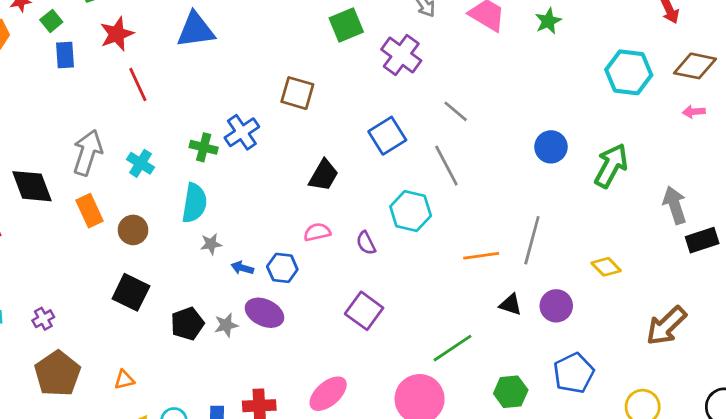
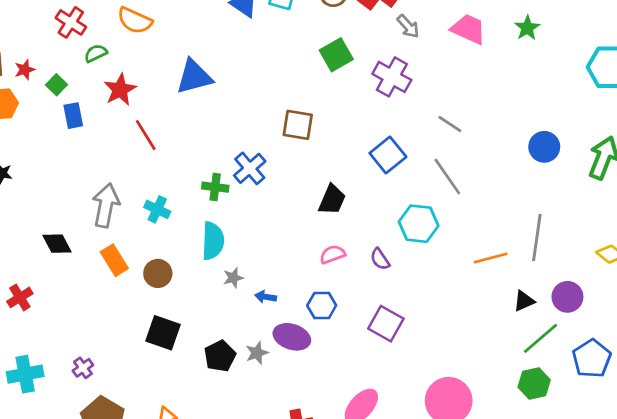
black diamond: (32, 186) -> (57, 244), size x0.7
blue hexagon: (282, 268) -> (322, 305), moved
black triangle: (511, 305) -> (524, 301), turned -35
green line: (452, 348) -> (541, 338), moved

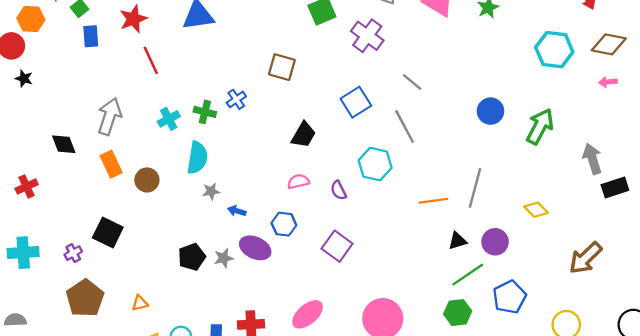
blue cross: (250, 168) -> (236, 99), size x0.7
cyan cross: (157, 209) -> (169, 119), moved, turned 30
black square: (163, 333) -> (108, 233), moved

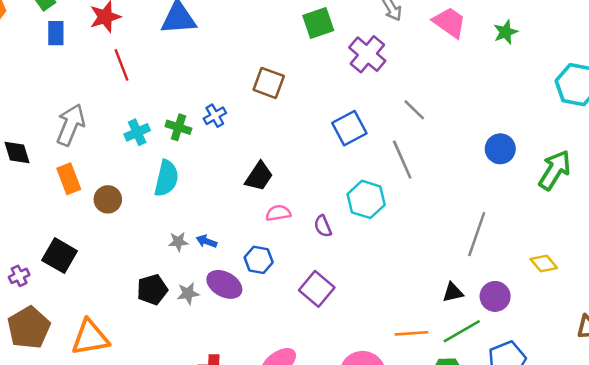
black trapezoid: (304, 135) -> (259, 176), moved
gray star: (211, 191) -> (178, 242), moved
orange line: (433, 201) -> (412, 333), moved
orange triangle: (140, 303) -> (90, 338), size x2.0

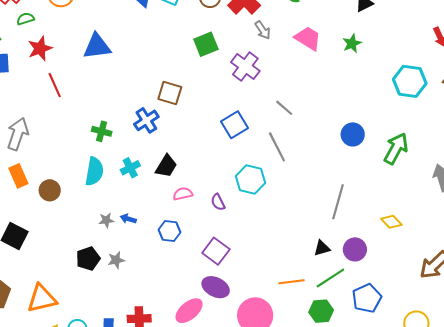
blue cross: (215, 116) -> (146, 120), moved, size x1.4
cyan cross: (137, 132) -> (130, 168), moved
purple ellipse: (224, 284) -> (216, 287), moved

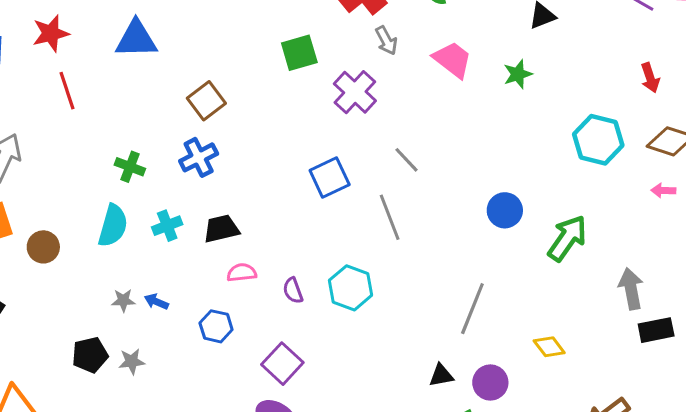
brown square: (170, 93) -> (206, 101), moved, turned 30
black trapezoid: (166, 166) -> (221, 229), turned -140
cyan hexagon: (251, 179) -> (351, 288), moved

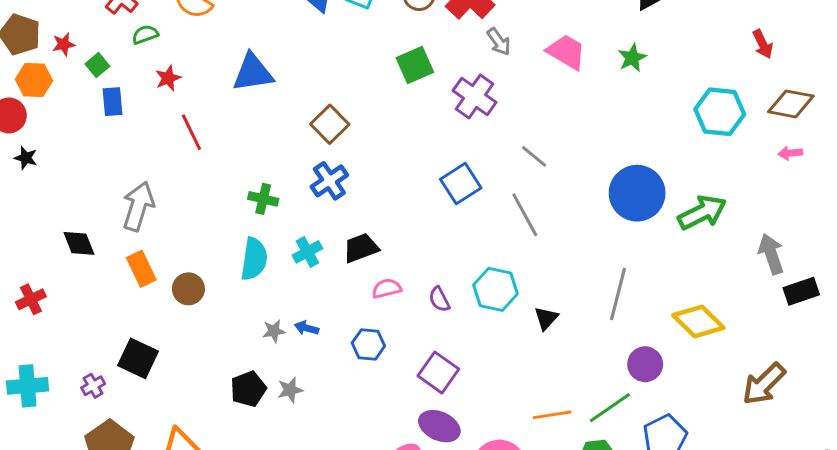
red star: (51, 33) -> (168, 78), size x0.7
blue circle: (505, 210) -> (637, 193), size x1.6
green arrow: (567, 238) -> (702, 212), turned 36
yellow diamond: (549, 347) -> (698, 321), size x1.6
black triangle: (441, 375) -> (546, 318), moved, turned -30

